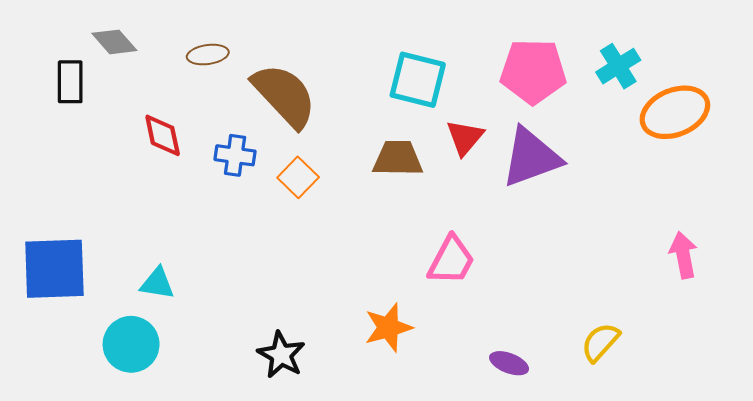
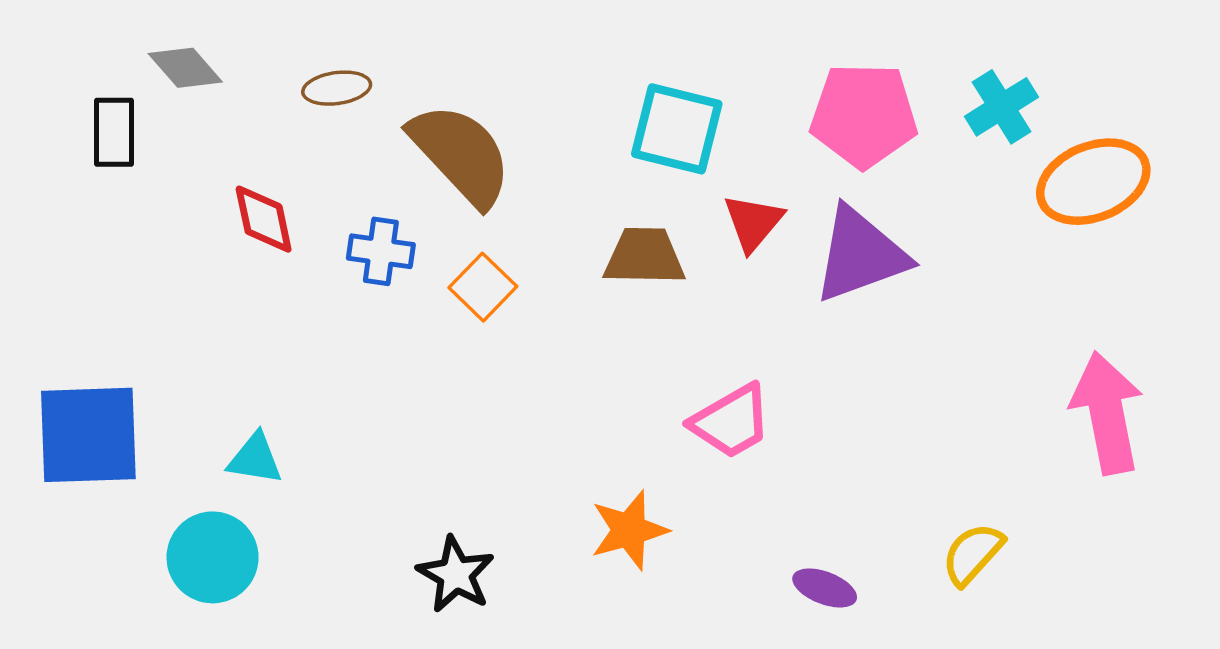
pink arrow: (683, 255) -> (1107, 413), size x1.6
pink trapezoid: (451, 260) -> (731, 421), turned 32

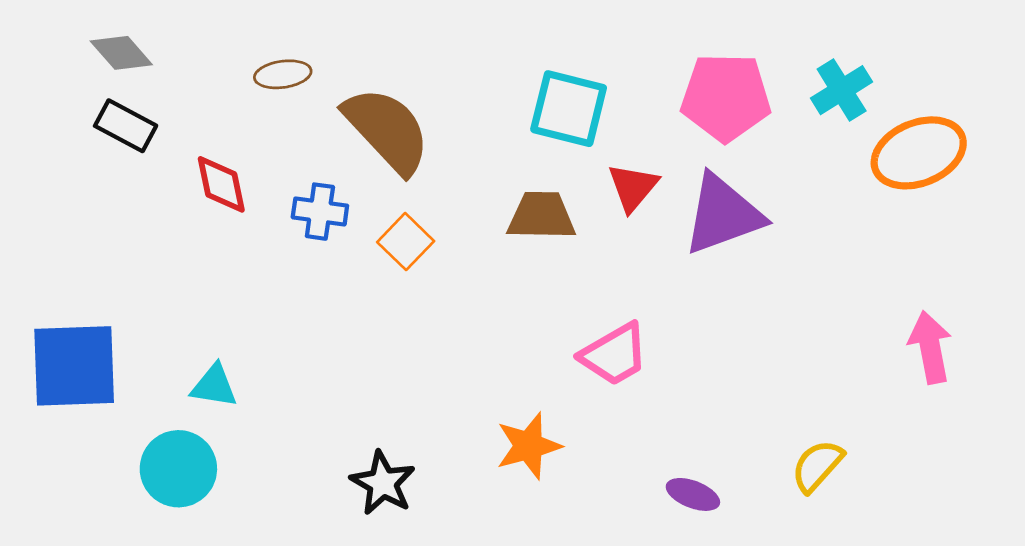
gray diamond: (185, 68) -> (121, 53), moved
black rectangle: (114, 132) -> (126, 126), moved, turned -62
pink arrow: (1107, 413) -> (930, 347), size x0.7

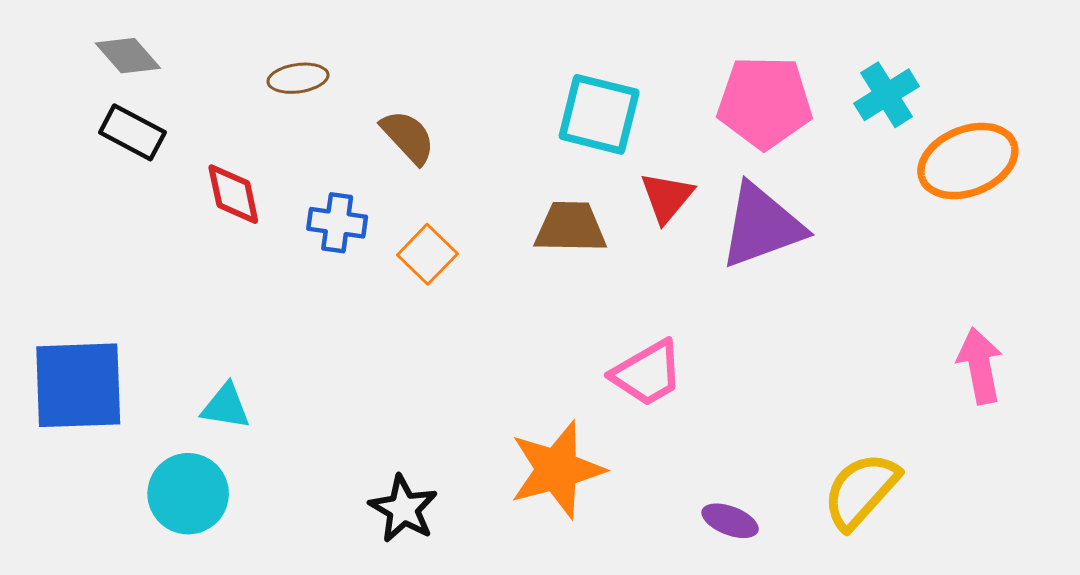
brown semicircle: (387, 130) -> (408, 137), size x0.6
orange star: (529, 446) -> (557, 470), size x1.4
yellow semicircle: (817, 466) -> (861, 491), size x1.4

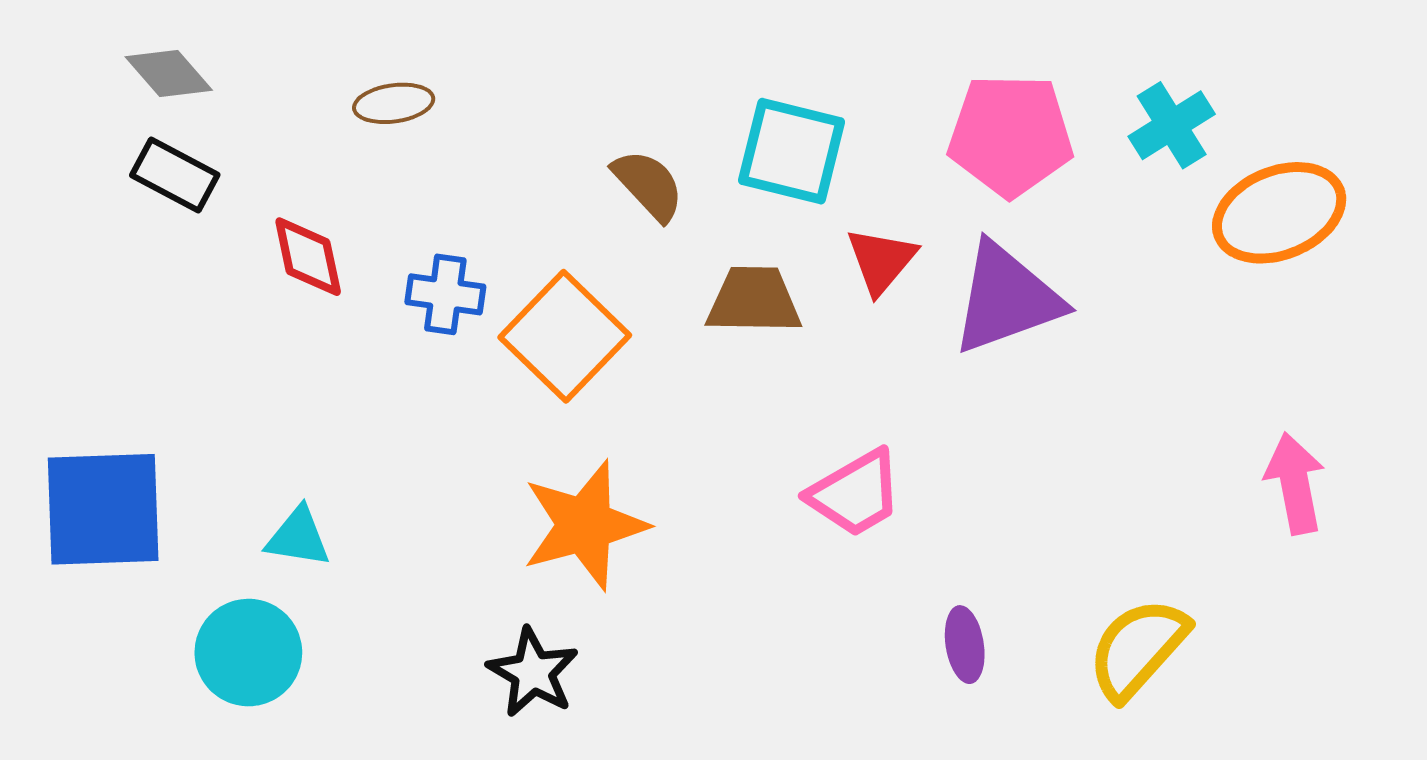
brown semicircle: (408, 137) -> (648, 185), moved
orange square: (427, 254) -> (565, 336), size x1.6
orange star: (557, 470) -> (585, 525), moved
purple ellipse: (730, 521) -> (965, 645), moved, turned 60

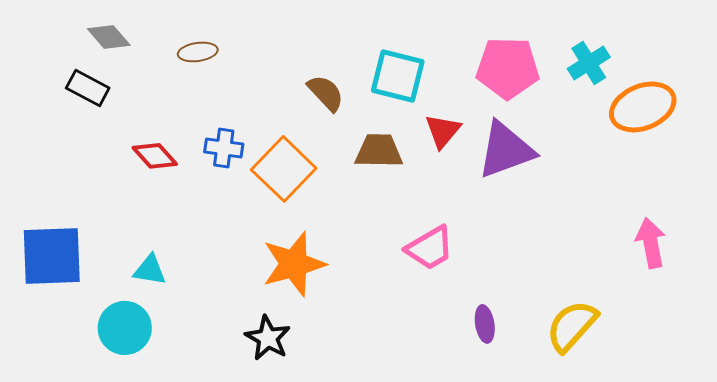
gray diamond: (169, 74) -> (109, 37), moved
red diamond: (308, 257) -> (155, 156), moved, turned -30

